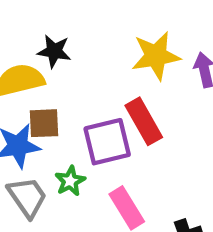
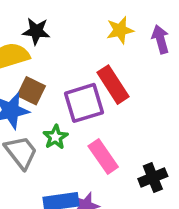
yellow star: (156, 56) -> (120, 30), size x0.7
brown square: (44, 123) -> (31, 91), turned 32

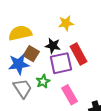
yellow star: (120, 30) -> (66, 23), moved
black star: (36, 31) -> (53, 46), moved

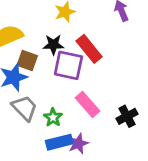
purple square: (61, 63) -> (68, 65), turned 35
green star: (43, 81) -> (53, 117), moved

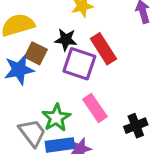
gray trapezoid: (25, 108) -> (32, 133), moved
green star: (53, 117) -> (56, 118), size x1.4

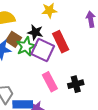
green star: (56, 118) -> (26, 46), moved
black cross: (136, 126) -> (76, 84), moved

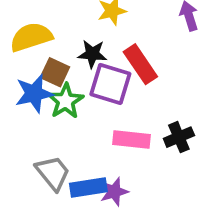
green star: (26, 46) -> (66, 101), moved
pink rectangle: (50, 82) -> (132, 140), turned -48

